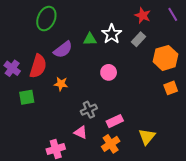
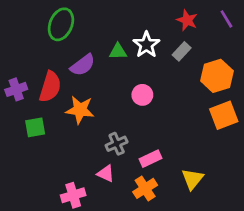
purple cross: (12, 68) -> (16, 89), turned 35
orange star: (61, 84) -> (80, 110), size x1.5
orange square: (171, 88) -> (224, 115), size x1.5

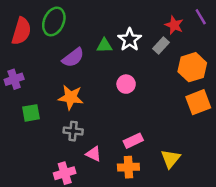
red star: (187, 20) -> (174, 25), moved
red semicircle: (50, 87) -> (21, 31), moved
gray cross: (117, 144) -> (73, 131), moved, turned 30
orange cross: (145, 188) -> (128, 167), turned 30

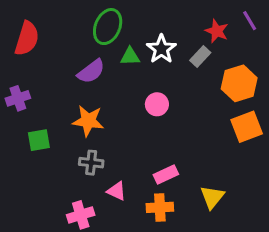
green ellipse: (54, 21) -> (108, 27), moved

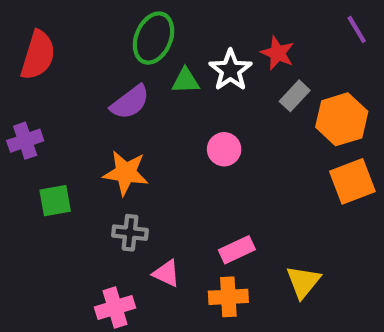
red star: (217, 31) -> (278, 53), moved
gray rectangle: (200, 56) -> (295, 96), moved

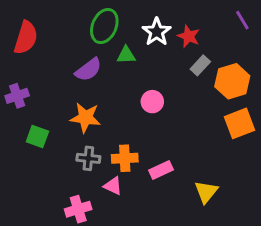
white star: (230, 70) -> (157, 32), moved
green square: (55, 201) -> (37, 137), turned 30
orange cross: (228, 297) -> (125, 158), moved

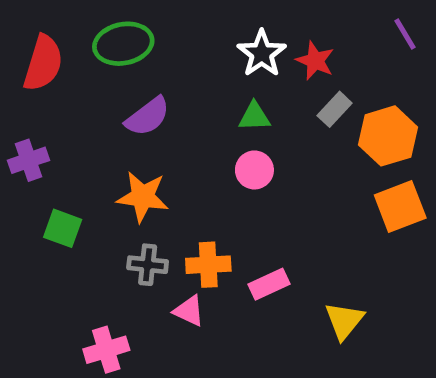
green ellipse: (104, 26) -> (123, 44), moved, turned 56
green triangle: (126, 55) -> (254, 117), moved
pink cross: (78, 209) -> (106, 350), moved

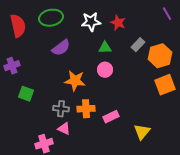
white star: (262, 53) -> (91, 22), moved, turned 30
red star: (315, 61) -> (118, 23), moved
red semicircle: (43, 63) -> (18, 26), turned -30
orange star: (143, 197) -> (75, 81), moved
pink triangle: (189, 311) -> (64, 129), moved

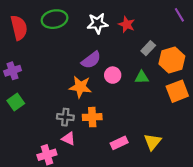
purple semicircle: (61, 48) -> (91, 60), moved
green triangle: (105, 48) -> (142, 77), moved
green square: (26, 94) -> (16, 102), moved, turned 35
pink rectangle: (111, 117) -> (119, 143), moved

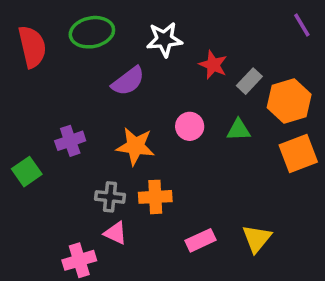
red star: (127, 24) -> (213, 65), moved
purple semicircle: (91, 60) -> (128, 81), moved
purple cross: (13, 71) -> (70, 141), moved

